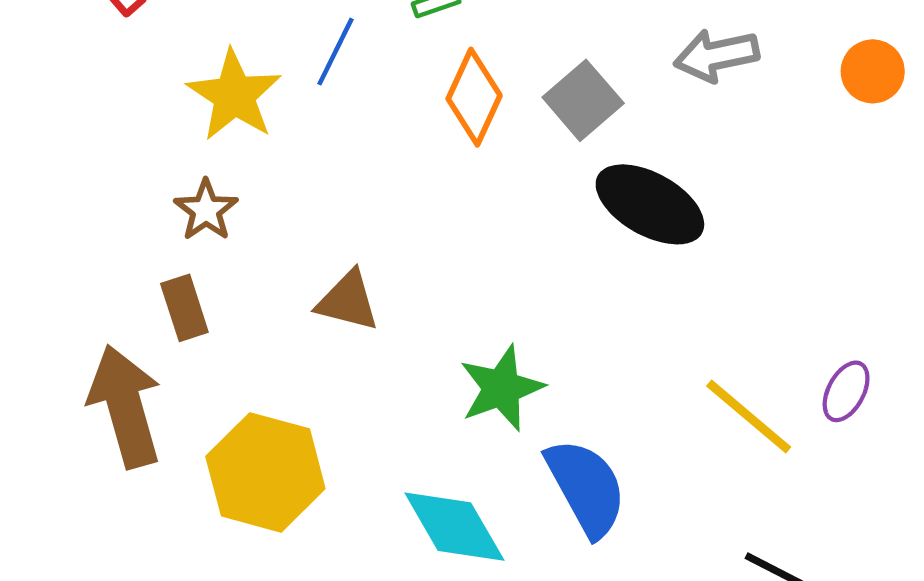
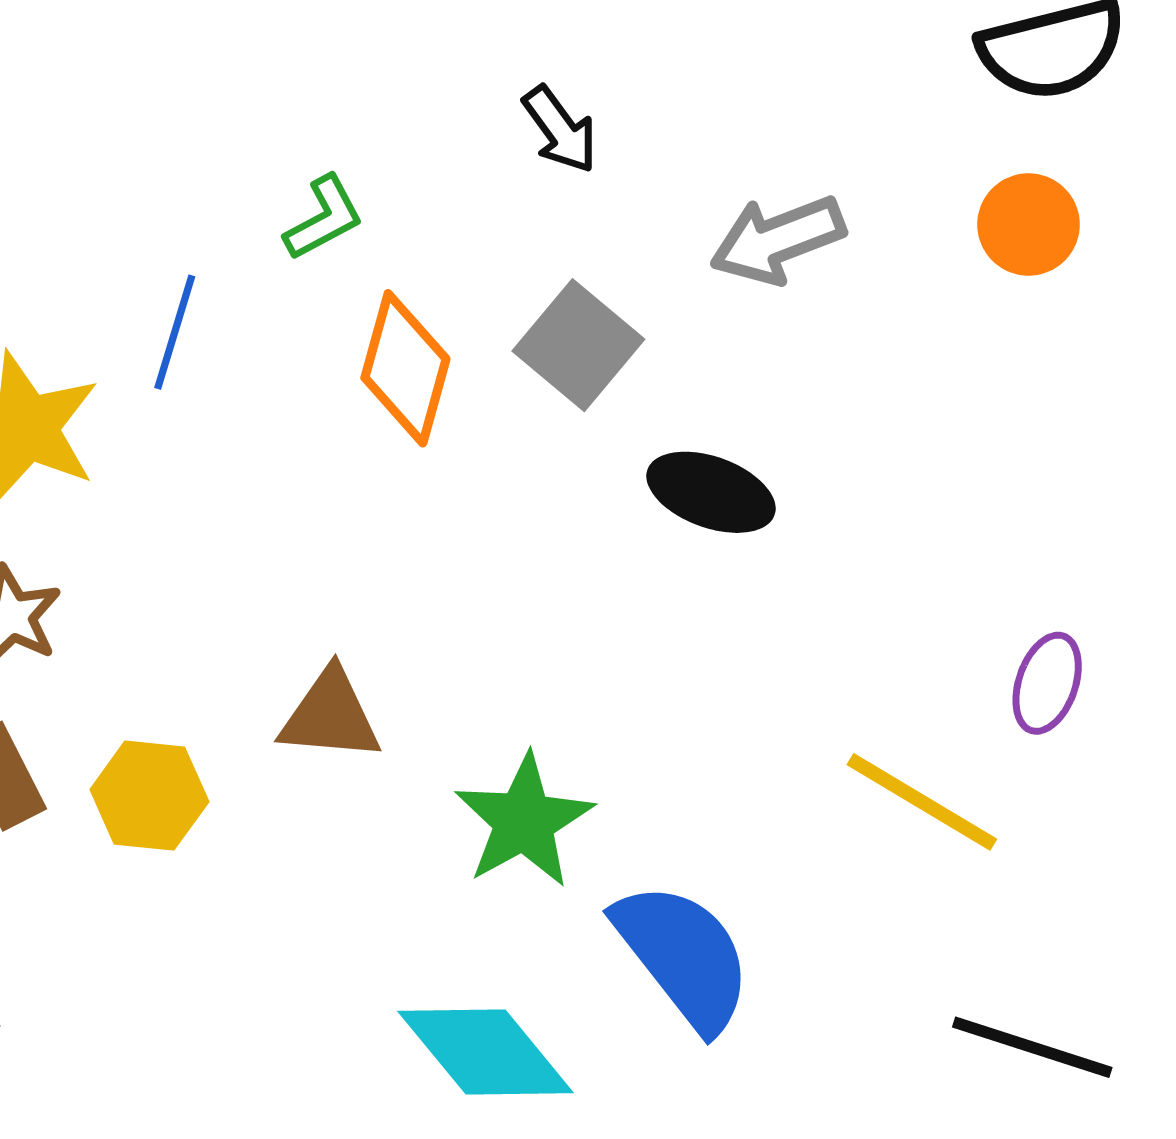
black ellipse: (650, 204) -> (711, 492), size x0.7
brown triangle: (348, 301) -> (330, 715), moved
purple ellipse: (846, 391) -> (1047, 683), moved
yellow hexagon: (265, 472) -> (149, 796), moved, size x0.6

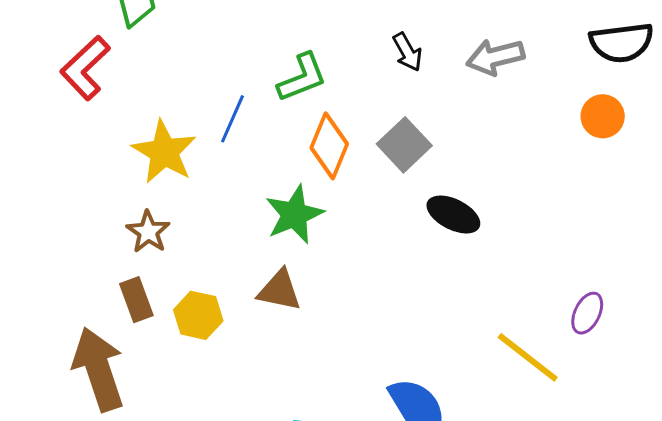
green L-shape: (324, 218) -> (302, 78), size x1.4
gray arrow: (778, 240) -> (495, 57), moved
green star: (524, 821) -> (294, 215), moved

